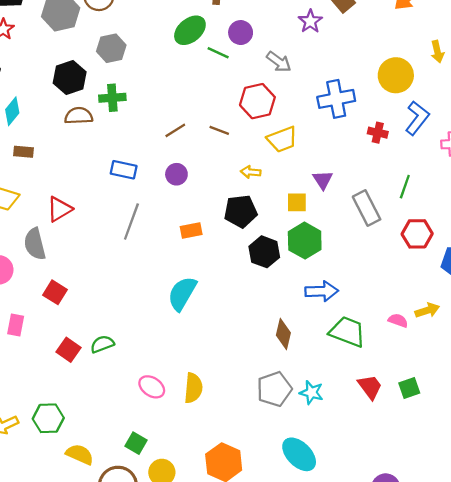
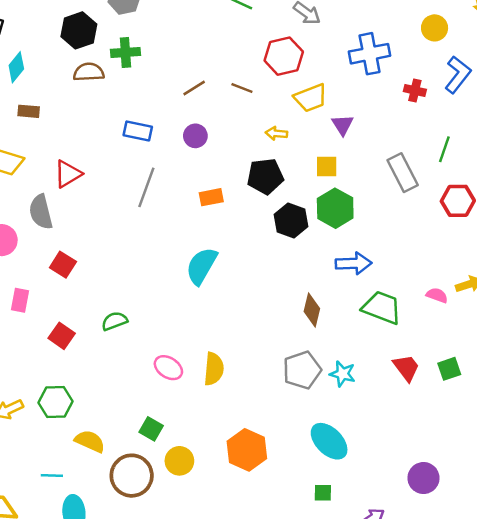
yellow circle: (396, 75) -> (435, 28), size x0.7
purple triangle: (323, 180) -> (343, 125), moved
red square: (68, 350) -> (62, 336), moved

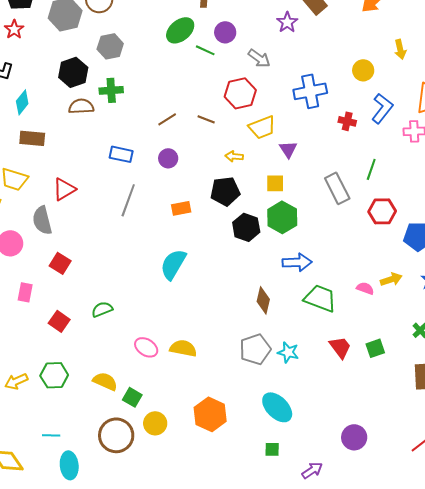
brown rectangle: (29, 111) -> (32, 138), size x1.4
yellow semicircle: (214, 369) -> (183, 348), turned -84
yellow semicircle: (90, 441) -> (105, 381), moved

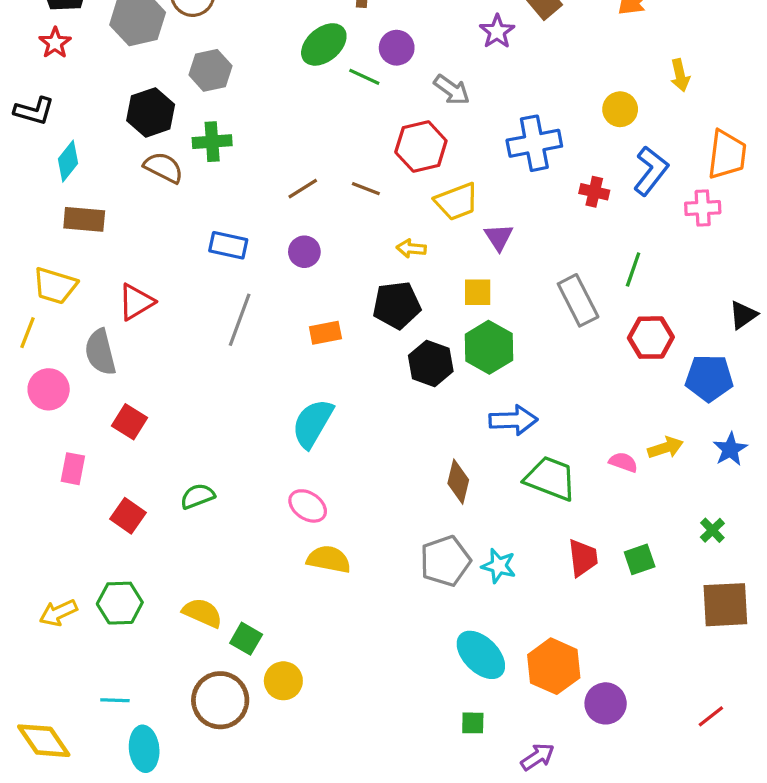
brown semicircle: (81, 106) -> (164, 168), turned 30
pink ellipse: (146, 347) -> (308, 506), moved
red trapezoid: (340, 347) -> (583, 558), turned 30
orange hexagon: (210, 414) -> (554, 666), moved

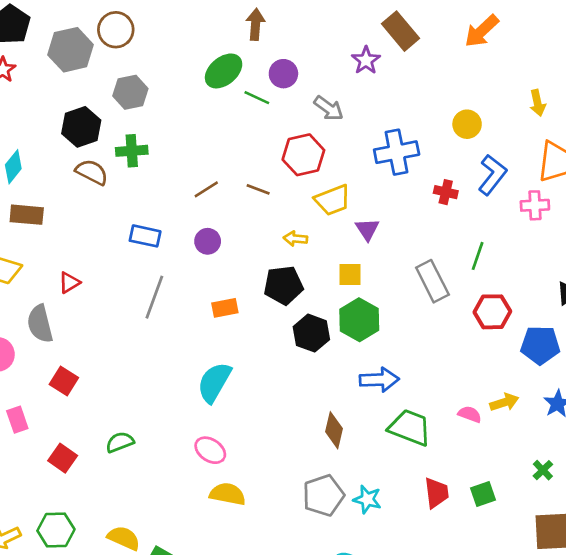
yellow arrow: (680, 75) -> (538, 103), moved
red triangle: (136, 302) -> (69, 283), size x0.7
pink rectangle: (73, 469) -> (17, 420), turned -30

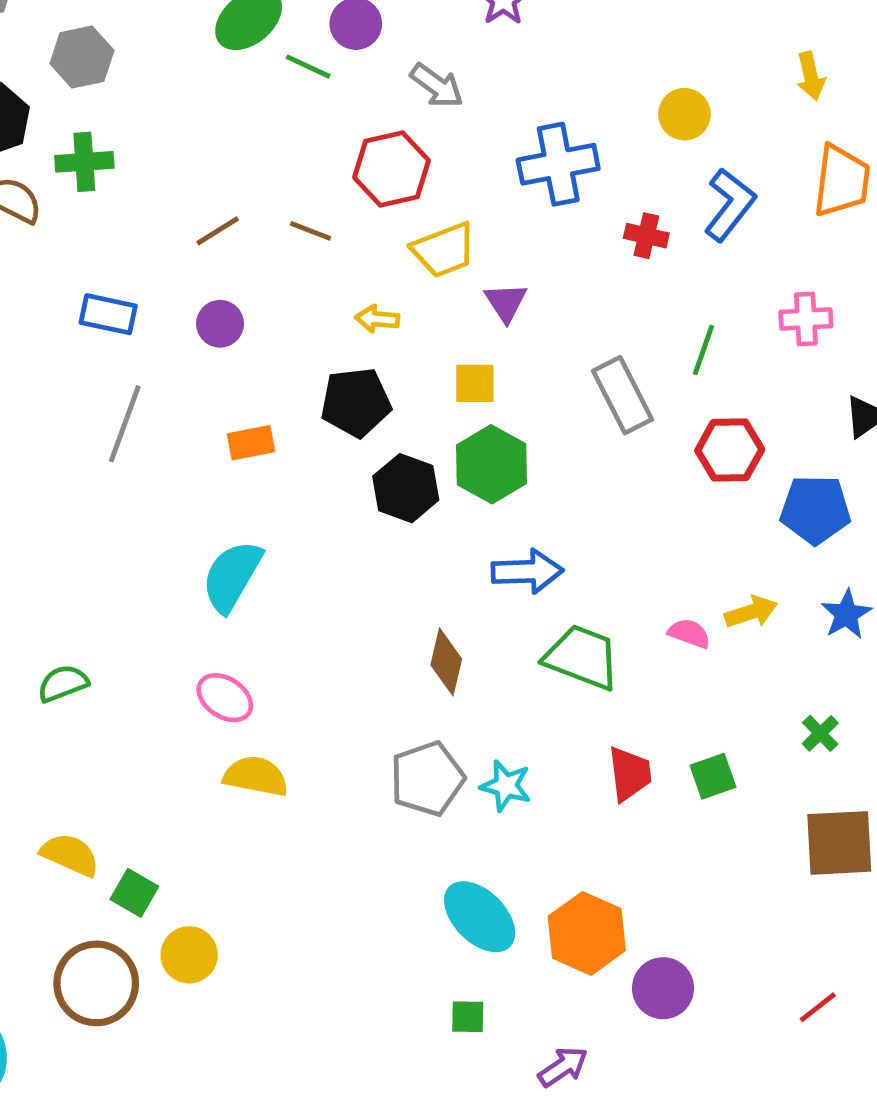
pink cross: (535, 205) -> (806, 319), moved

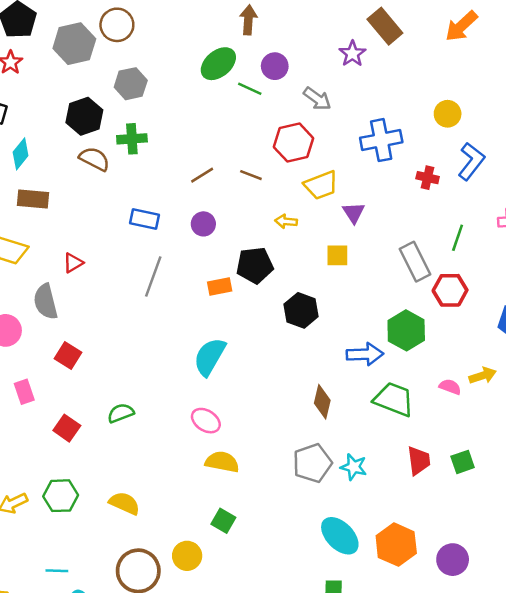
black pentagon: (356, 402) -> (255, 265), moved
red hexagon: (730, 450) -> (450, 290), moved
green hexagon: (492, 464) -> (406, 330), moved
green square: (134, 893) -> (223, 521), moved
purple circle: (663, 988) -> (453, 560), moved

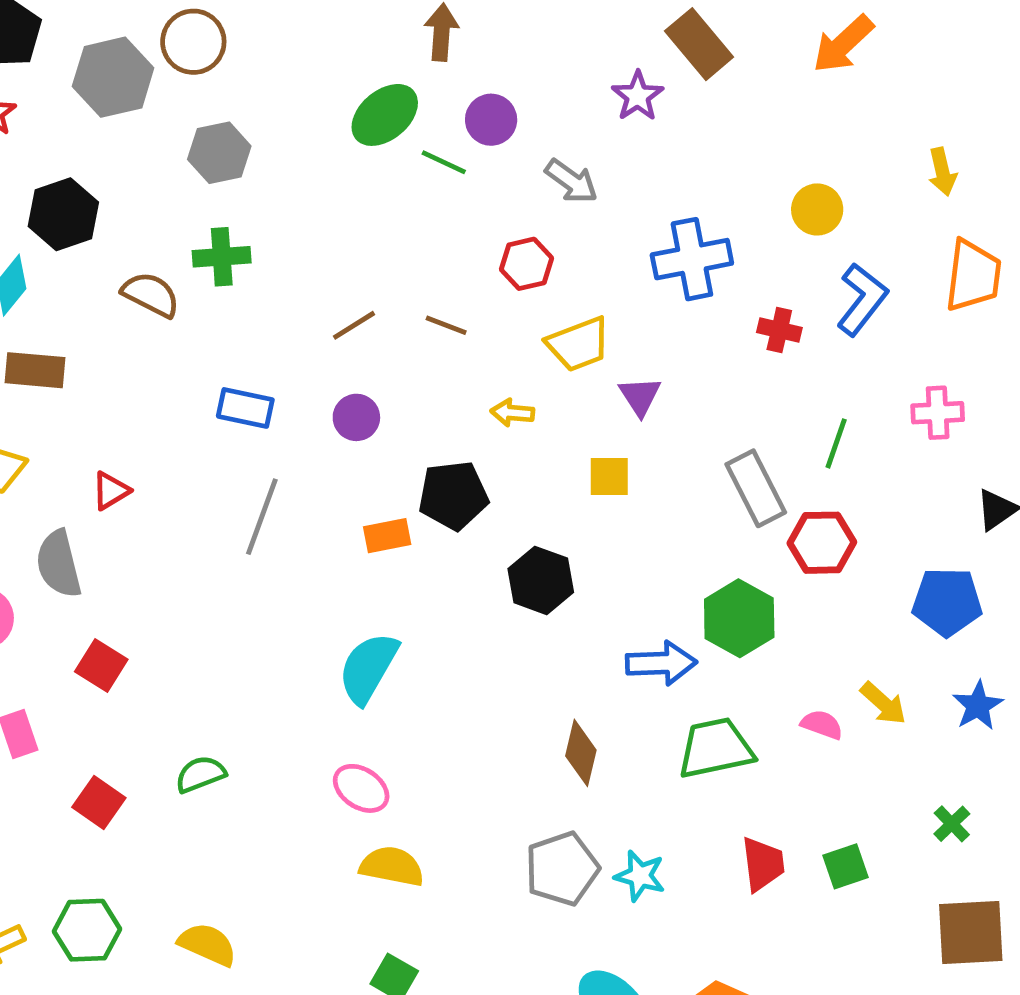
black hexagon: (84, 116) -> (63, 214), moved
red hexagon: (294, 143) -> (527, 264), size x0.7
yellow arrow: (483, 375) -> (883, 703), turned 60
green trapezoid: (394, 399) -> (716, 748), turned -33

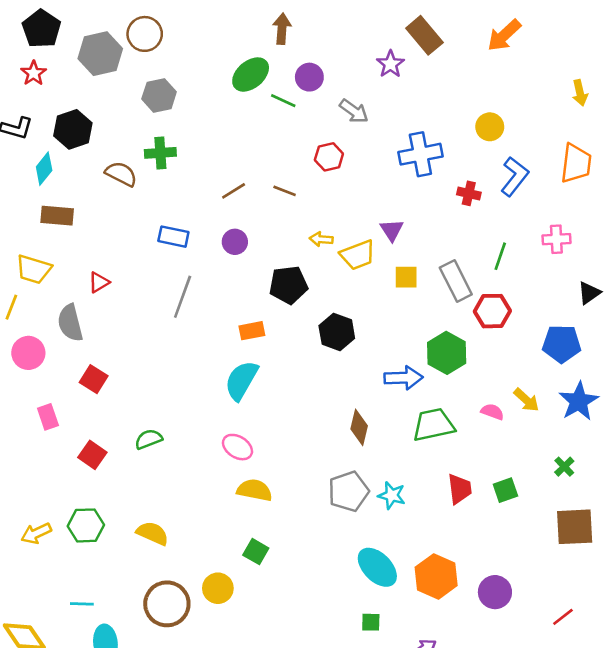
yellow arrow: (942, 172) -> (580, 93), moved
yellow trapezoid: (579, 344) -> (358, 255), moved
yellow square: (609, 476) -> (406, 277), moved
orange rectangle: (387, 536) -> (252, 331), moved
blue star: (978, 706) -> (579, 401), size x1.4

